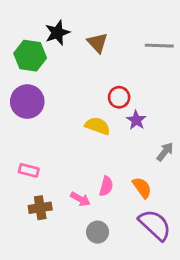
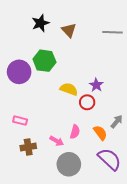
green hexagon: (30, 56) -> (44, 61), moved
red circle: (119, 97) -> (87, 102), moved
gray arrow: (165, 152) -> (117, 122), moved
gray circle: (98, 232) -> (69, 164), size x1.5

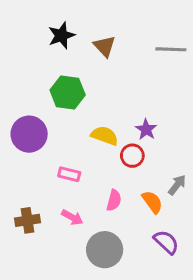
purple circle: (19, 72) -> (29, 134), moved
pink rectangle: (20, 121) -> (69, 174), moved
pink arrow: (57, 141) -> (72, 217), moved
brown cross: (28, 147) -> (28, 220), moved
purple semicircle: (109, 159) -> (166, 242), size x0.7

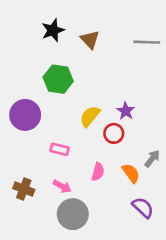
yellow semicircle: (105, 136) -> (90, 116), turned -70
brown cross: (28, 220) -> (24, 189), turned 30
gray circle: (105, 250) -> (73, 214), moved

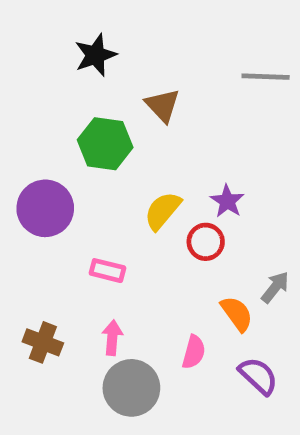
brown triangle: (90, 40) -> (163, 105), moved
pink semicircle: (98, 172) -> (194, 352), moved
pink arrow: (62, 186) -> (112, 338), turned -114

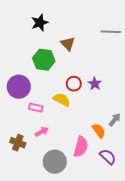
yellow semicircle: (163, 211) -> (62, 100), moved, turned 78
red circle: (206, 242) -> (74, 84), moved
pink rectangle: (107, 271) -> (36, 108), moved
pink arrow: (112, 338) -> (42, 132), moved, turned 56
pink semicircle: (194, 352) -> (81, 147), size x1.5

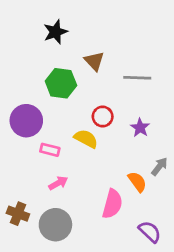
gray line: (111, 32) -> (137, 78), moved
purple star: (95, 84) -> (140, 128), moved
brown cross: (18, 143) -> (18, 214), moved
purple semicircle: (108, 157) -> (150, 232), moved
gray circle: (55, 162) -> (55, 225), moved

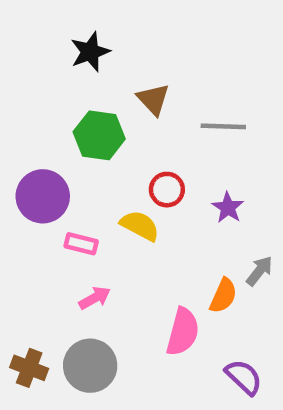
orange semicircle: (137, 182) -> (223, 296), turned 60
brown cross: (18, 214) -> (29, 368), moved

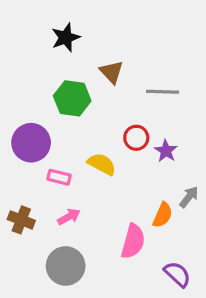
red circle: (167, 190) -> (136, 138), moved
brown cross: (29, 368) -> (21, 220), moved

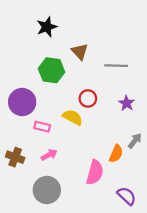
red circle: (136, 138) -> (88, 98), moved
purple star: (166, 151) -> (127, 103), moved

